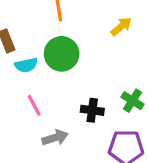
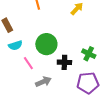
green circle: (62, 54) -> (46, 44), moved
cyan semicircle: (26, 65) -> (15, 45), moved

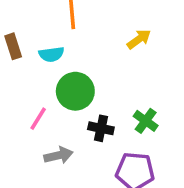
cyan semicircle: (15, 45) -> (51, 54), moved
pink line: (28, 63) -> (38, 119), turned 56

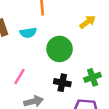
green circle: (75, 91) -> (60, 49), moved
green cross: (146, 121) -> (93, 77), turned 35

